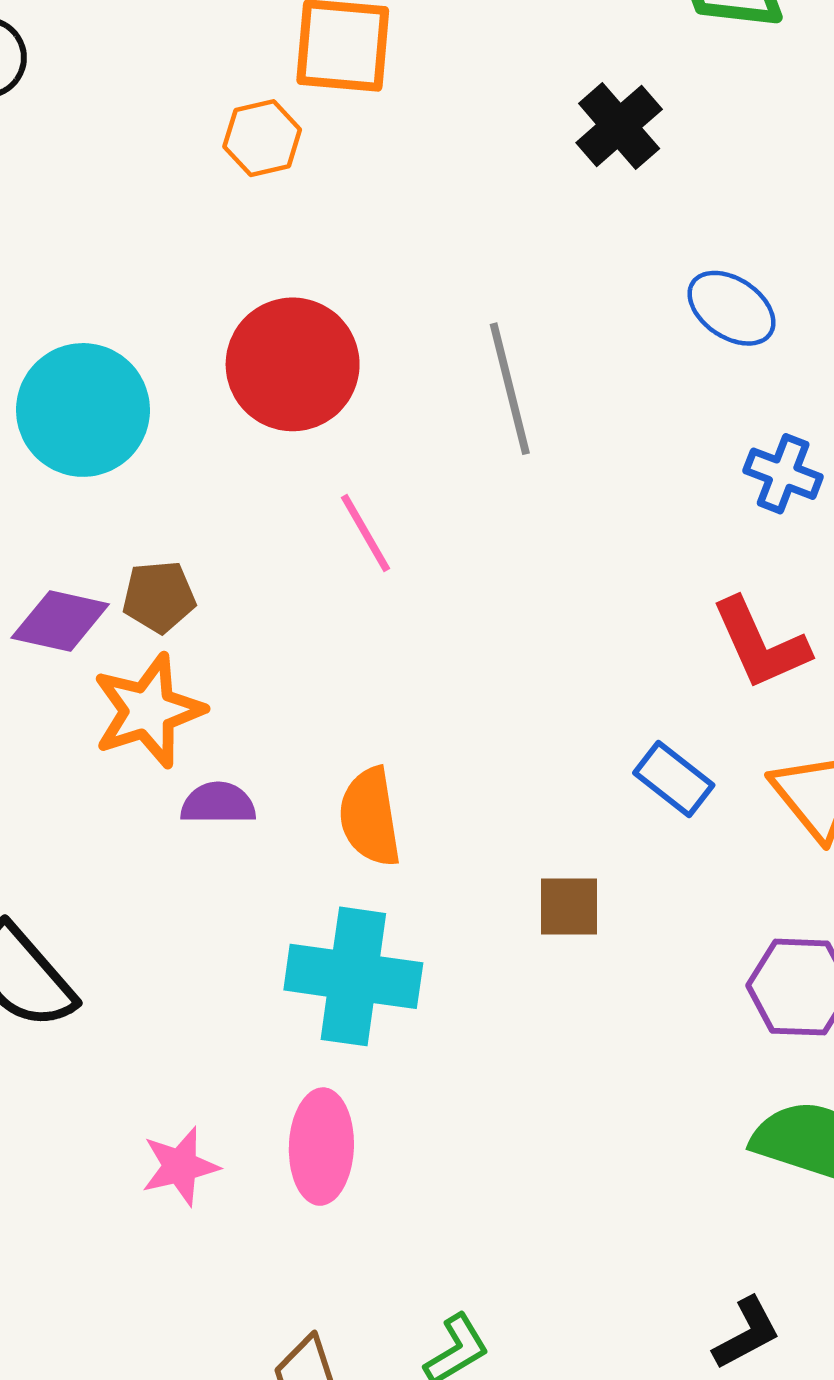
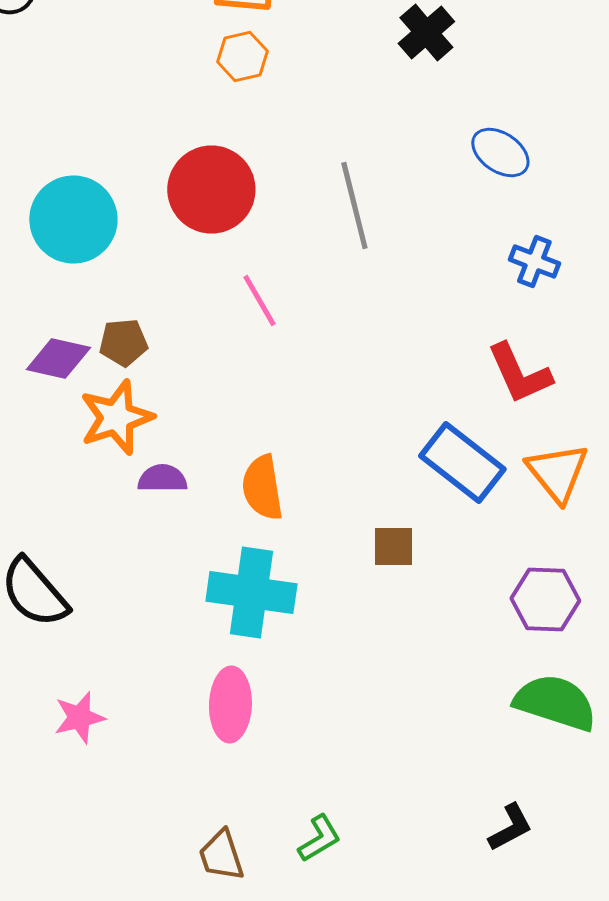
orange hexagon: (262, 138) -> (242, 56), moved
blue rectangle: (674, 779) -> (462, 462), size x1.6
pink star: (180, 1166) -> (79, 718), moved

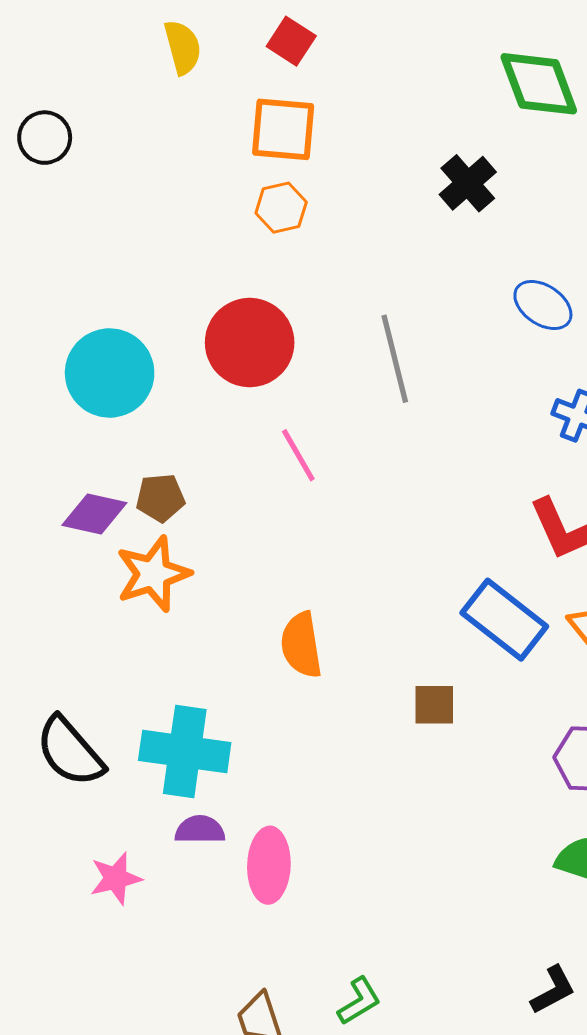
purple semicircle: (162, 478) -> (200, 830), moved
cyan cross: (251, 592) -> (185, 752), moved

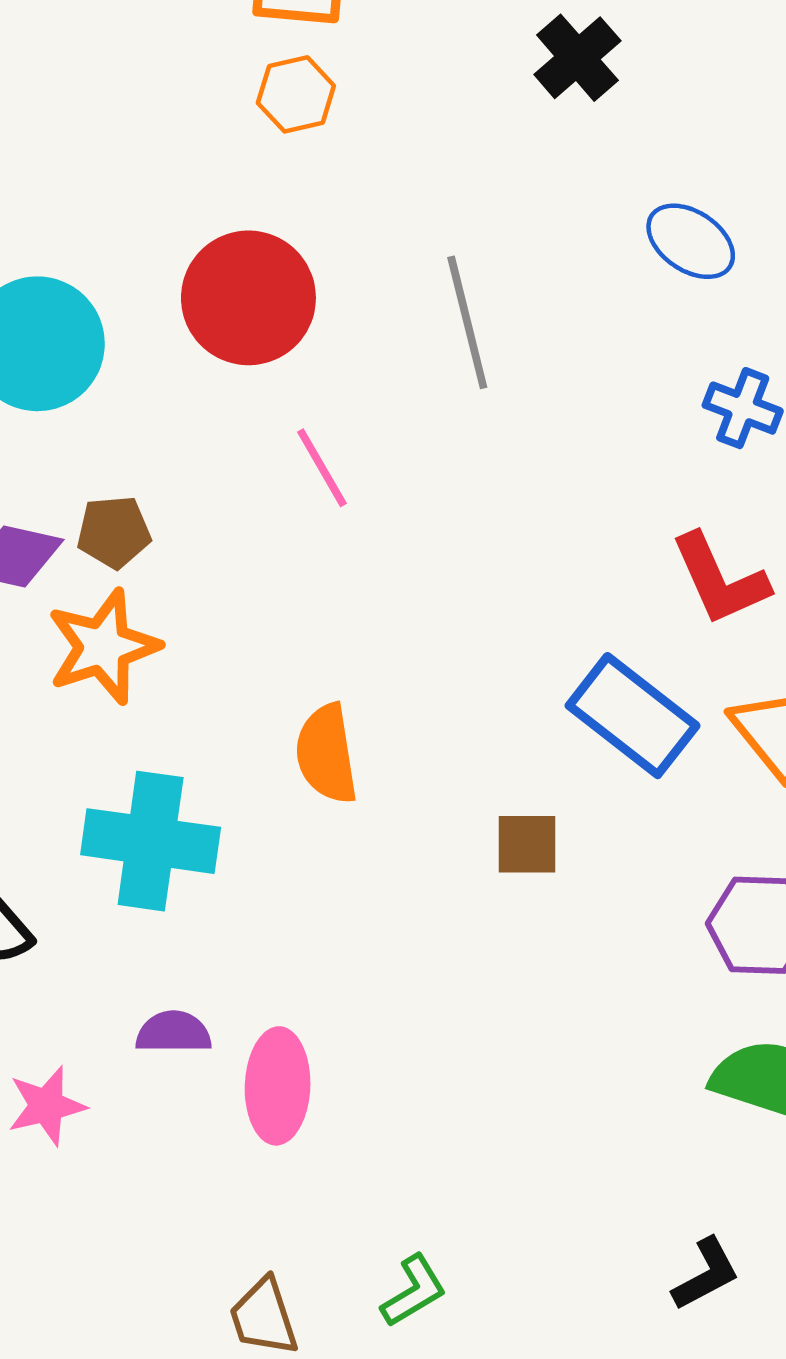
cyan cross: (185, 752) -> (151, 841), moved

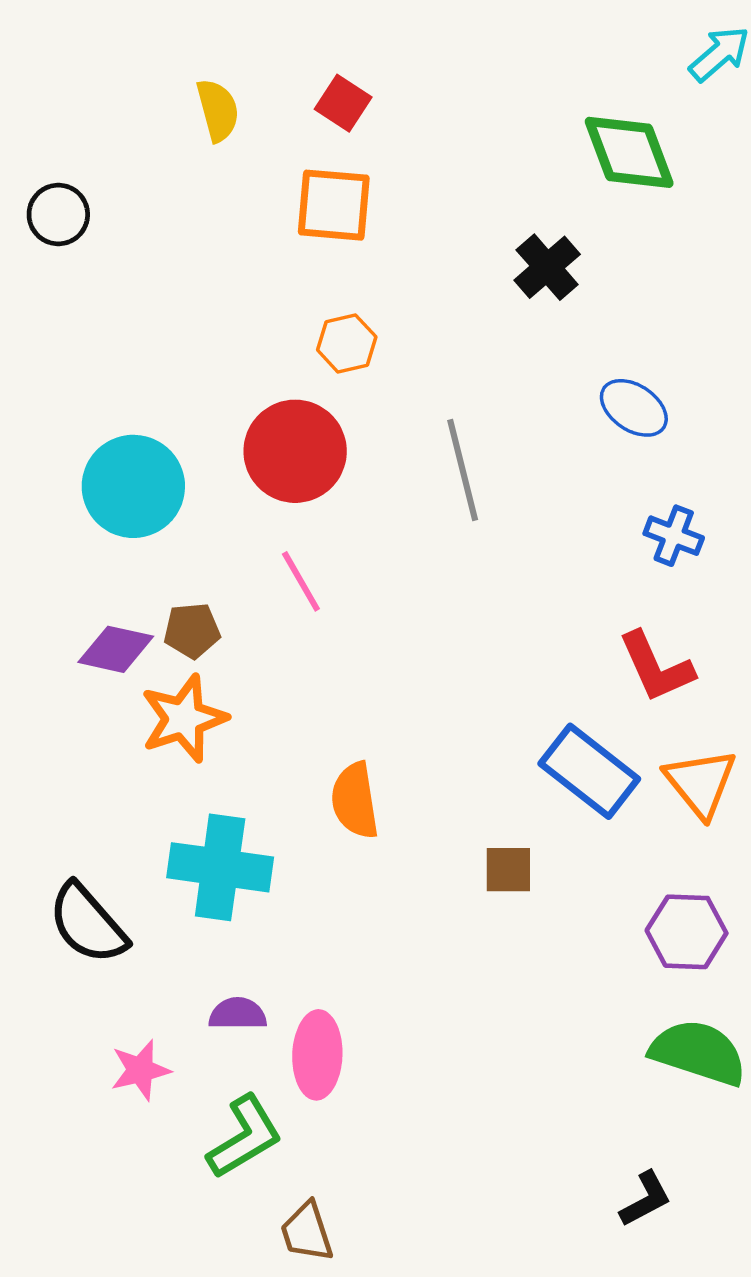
orange hexagon: (296, 94) -> (347, 343), moved
pink line: (322, 468) -> (301, 581), moved
green L-shape: (414, 1291) -> (245, 1137), moved, size x1.5

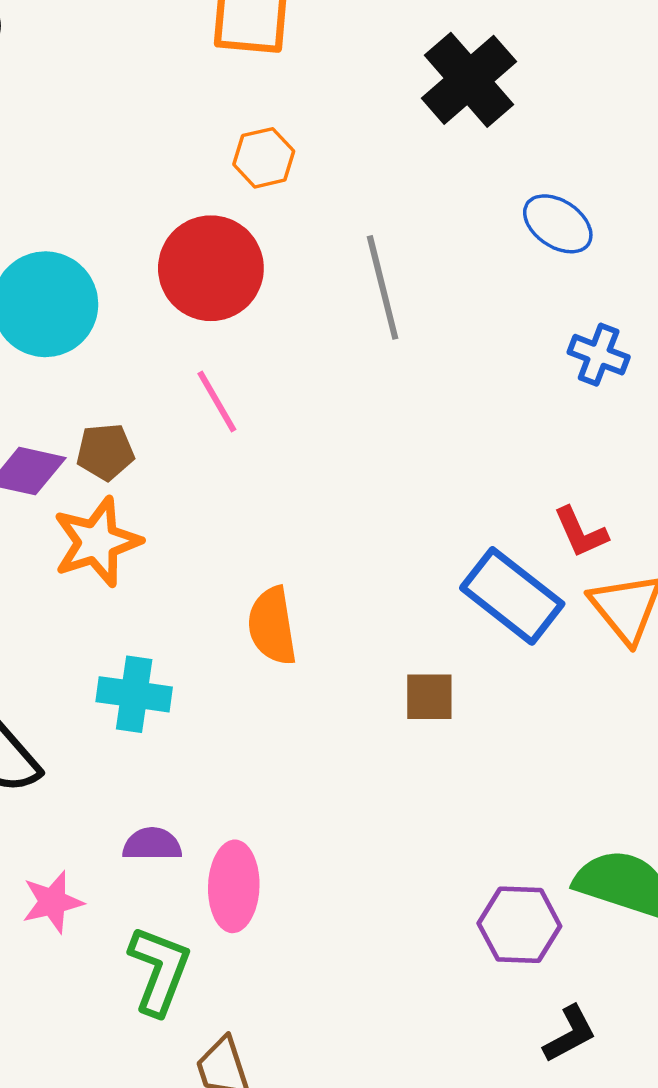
black cross: (547, 267) -> (469, 80), size x1.4
red L-shape: (656, 667) -> (581, 532), moved, size x0.7
cyan cross: (220, 867) -> (134, 694), size x0.7
purple hexagon: (687, 932) -> (519, 925), moved
green L-shape: (245, 1137) -> (159, 970), turned -38

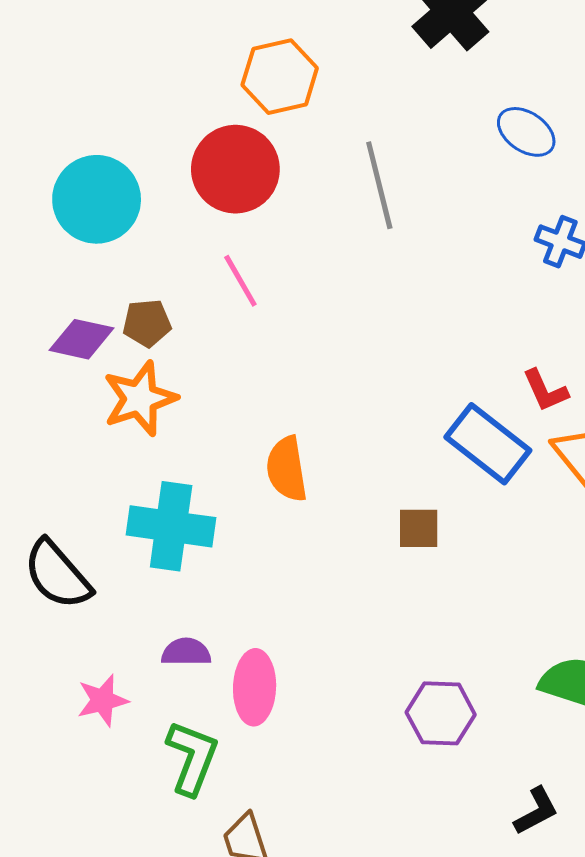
orange hexagon: (264, 158) -> (280, 77), size x1.5
cyan cross: (134, 694) -> (171, 526), size x1.4
purple hexagon: (519, 925) -> (441, 713), moved

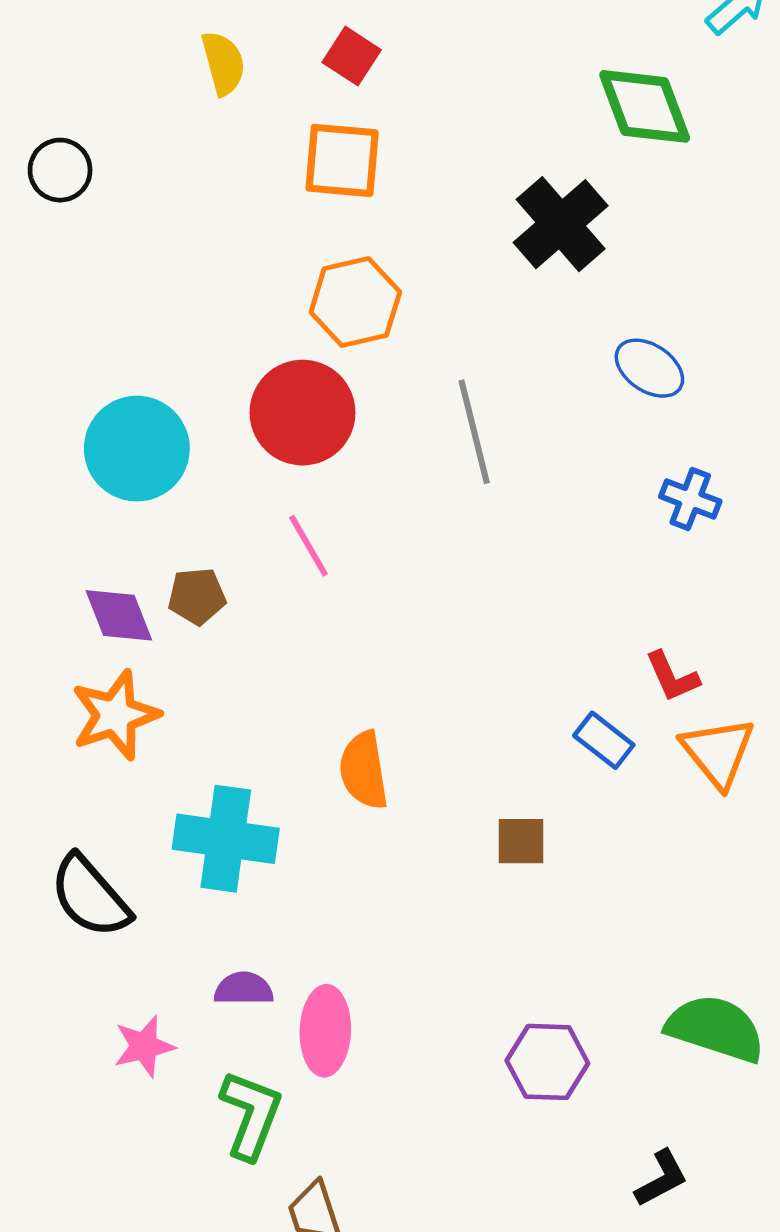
purple diamond: (81, 339) -> (119, 615), turned 56
orange star: (140, 399) -> (115, 715), moved
blue rectangle: (488, 444) -> (604, 740), size x0.6

